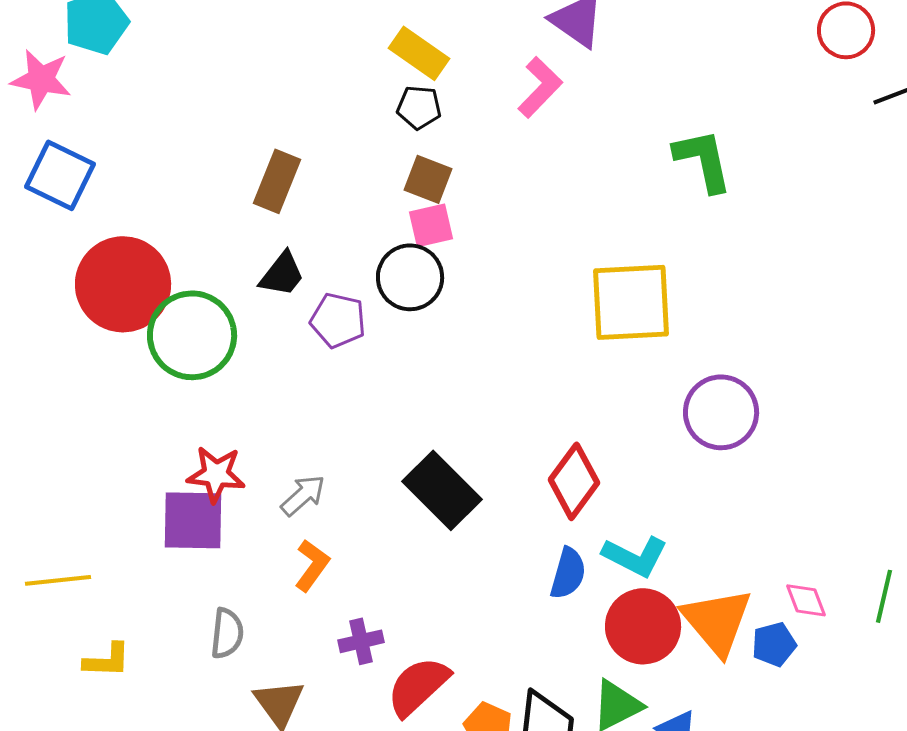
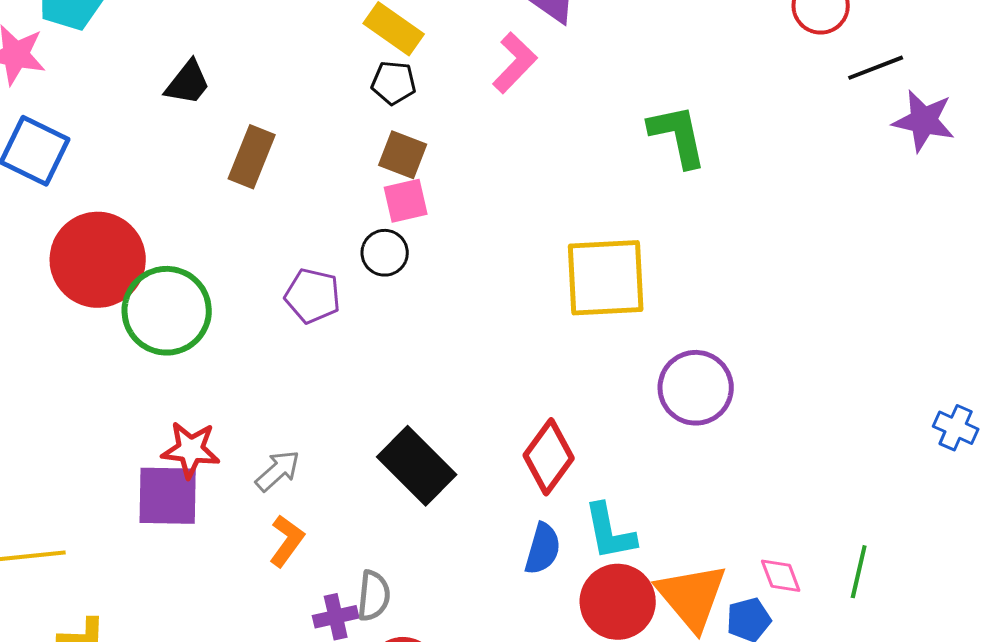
black trapezoid: (282, 274) -> (188, 83), moved
black circle: (410, 277) -> (385, 253), size x0.7
cyan L-shape: (635, 556) -> (610, 532), turned 52
gray semicircle: (227, 633) -> (374, 596), moved

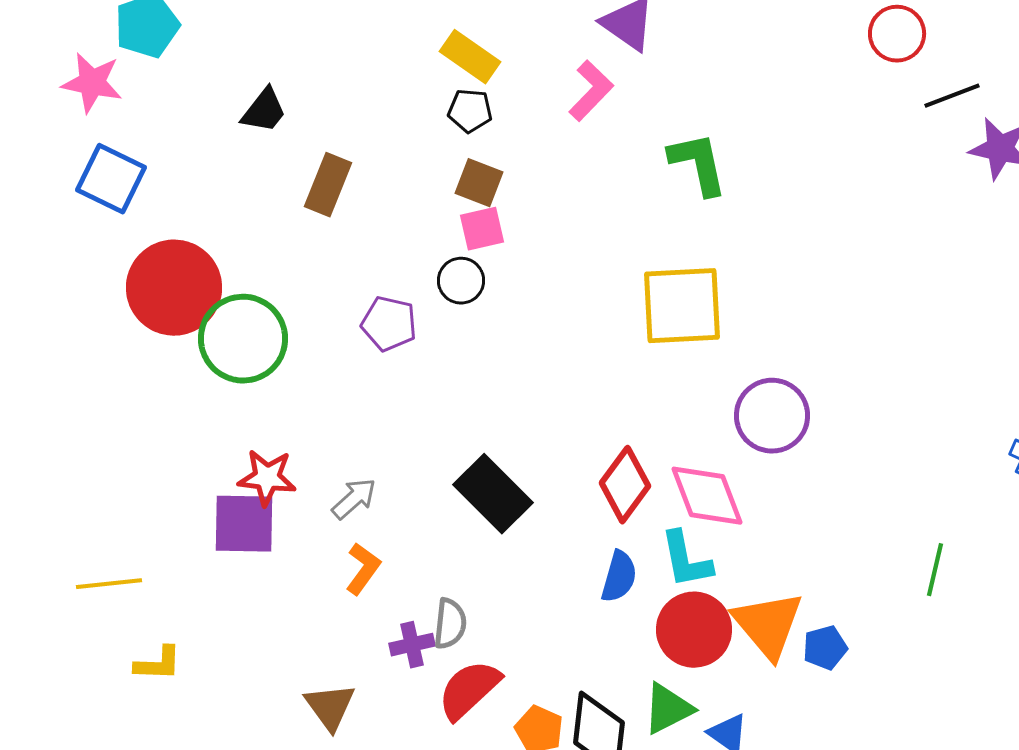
green L-shape: (678, 136) -> (698, 164), moved
green line: (859, 572) -> (935, 570), moved
pink diamond: (781, 576) -> (707, 496), moved, size x1.8

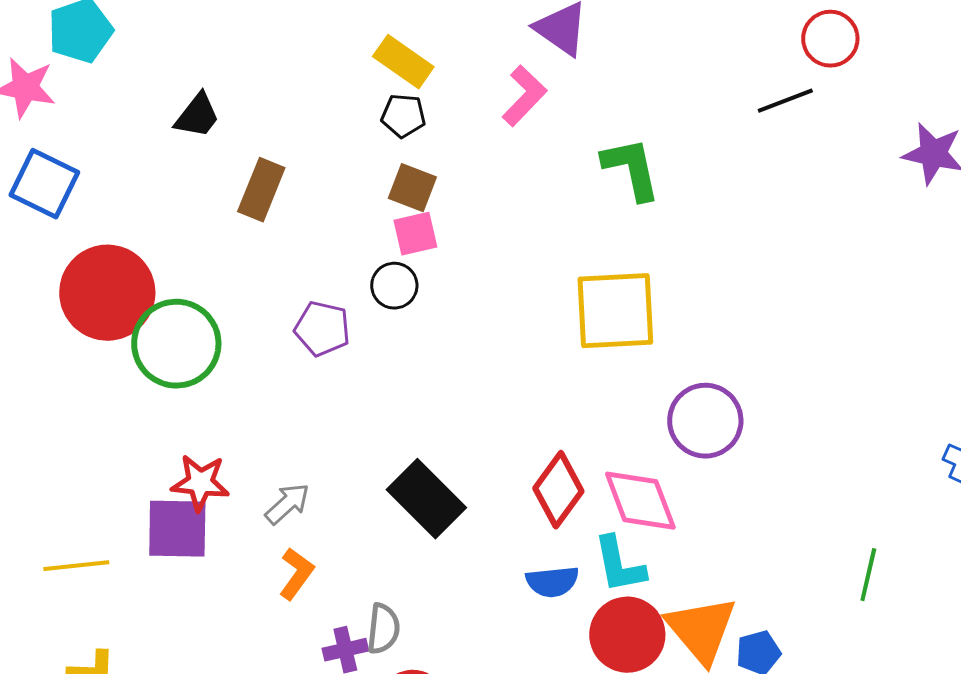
black line: (952, 96) -> (785, 101), moved
blue semicircle: (619, 577) -> (552, 582), turned 68
yellow line: (109, 584) -> (76, 566), moved

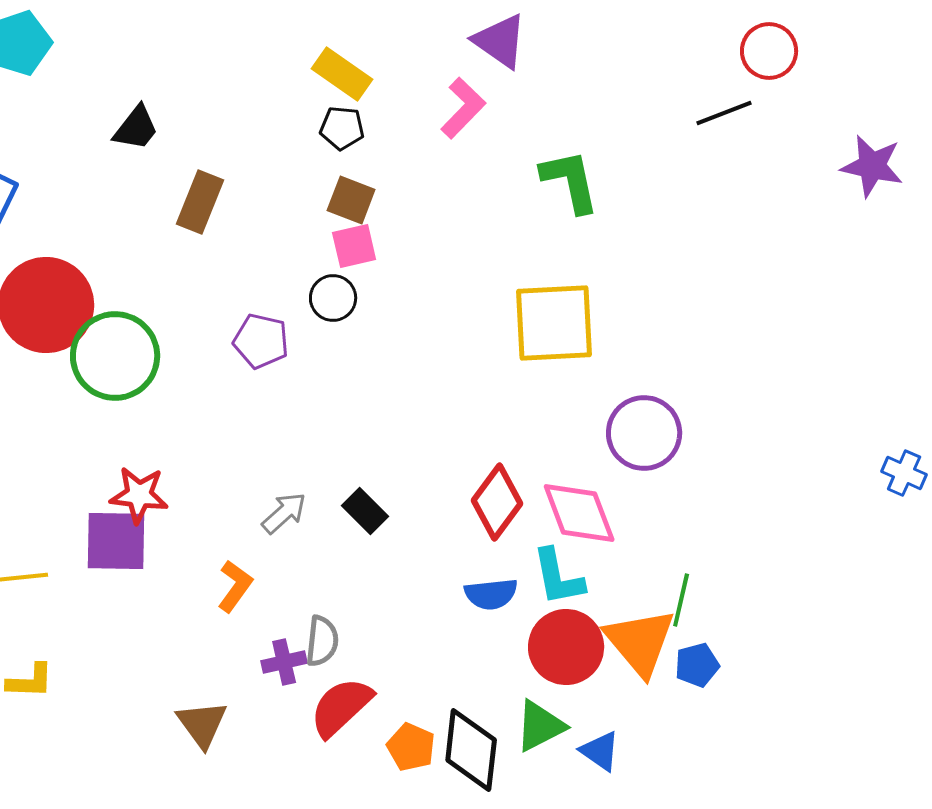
black rectangle: (426, 499) -> (365, 511), size x0.6
gray arrow: (287, 504) -> (284, 513), moved
green line: (868, 575) -> (681, 600), moved

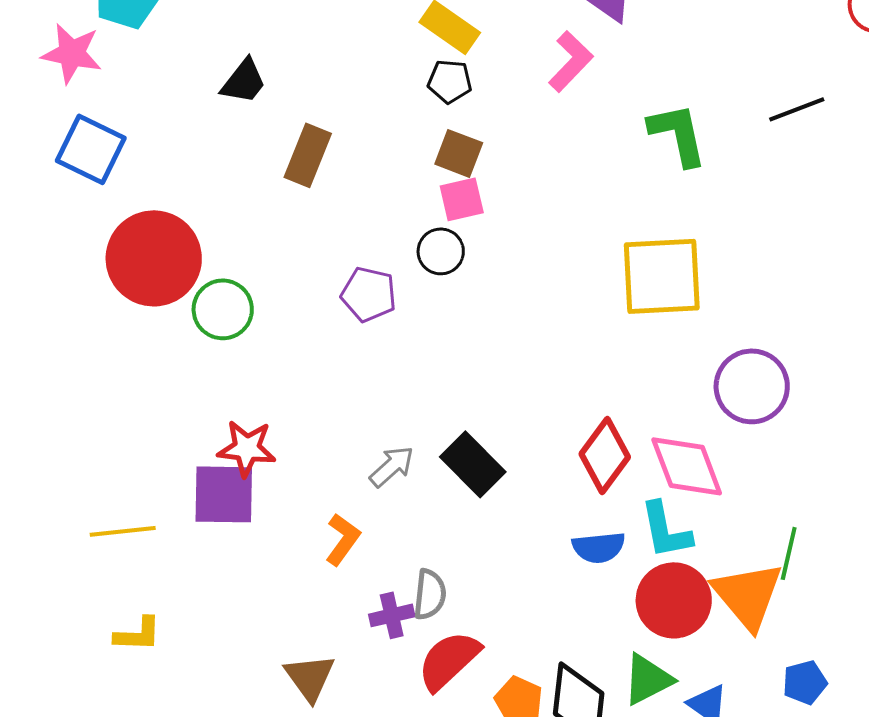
black line: (724, 113) -> (797, 109), moved
green circle: (115, 356) -> (223, 309), size x0.7
black rectangle: (365, 511) -> (473, 464), size x1.4
blue pentagon: (697, 665) -> (805, 682), moved

